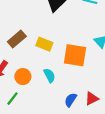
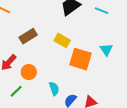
yellow rectangle: (44, 44) -> (62, 40), moved
cyan semicircle: (49, 75) -> (54, 89), moved

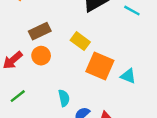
cyan triangle: (106, 50) -> (128, 76), moved, turned -40
orange circle: (29, 72) -> (41, 56), moved

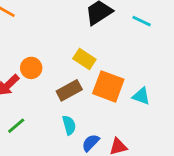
brown rectangle: (40, 31) -> (69, 90), moved
orange circle: (41, 56) -> (31, 68), moved

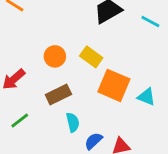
orange circle: (31, 68) -> (55, 56), moved
brown rectangle: (69, 90) -> (58, 94), moved

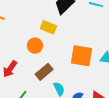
yellow rectangle: (91, 57) -> (48, 27), moved

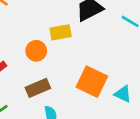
yellow rectangle: (48, 27) -> (61, 32), turned -49

